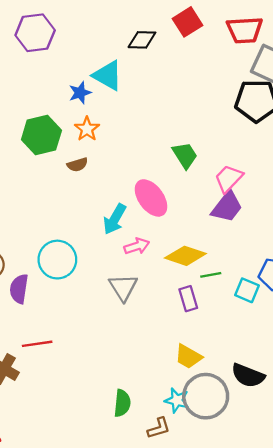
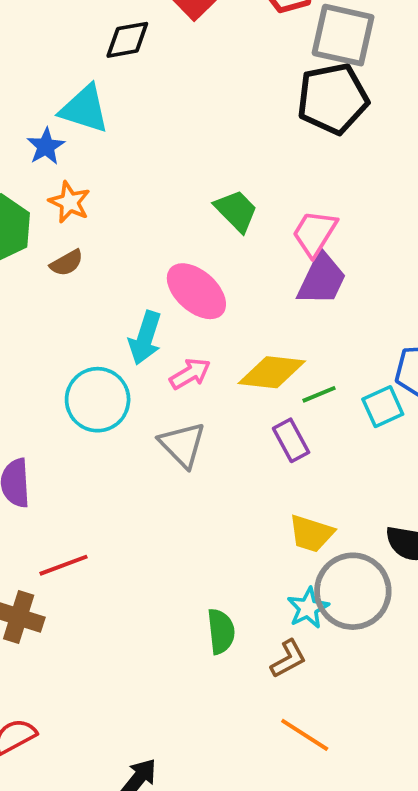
cyan circle: (57, 260) -> (98, 400), moved
cyan square: (247, 290) -> (383, 407), turned -35
cyan star: (177, 400) -> (308, 608), turned -30

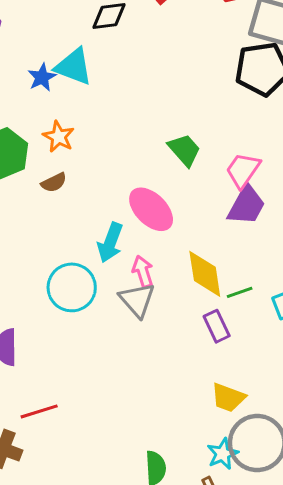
blue star: (46, 146) -> (42, 77), moved
yellow diamond: (272, 372) -> (205, 274), turned 72
pink arrow: (190, 374) -> (143, 272), turned -80
gray triangle: (182, 445) -> (137, 300), moved

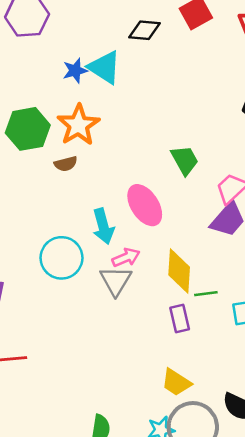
orange star: (59, 137) -> (78, 125), size x1.5
cyan arrow: (110, 243) -> (103, 226), turned -48
pink arrow: (143, 272) -> (126, 257), turned 72

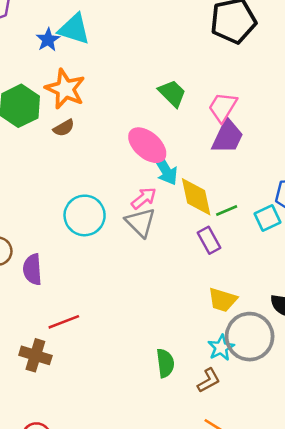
cyan arrow: (103, 226) -> (165, 169), moved

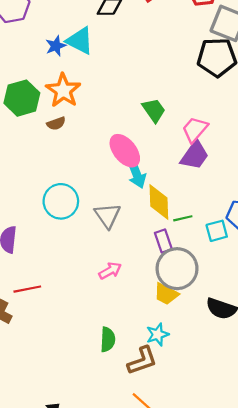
pink arrow: (144, 198) -> (110, 271), moved
gray circle: (250, 337) -> (177, 269), moved
brown L-shape: (209, 380) -> (142, 361), size x1.4

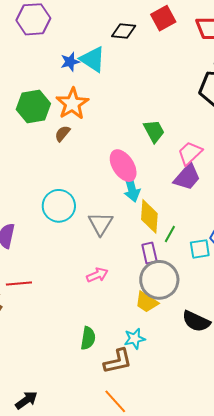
brown semicircle: (56, 124) -> (62, 133), turned 144
green line: (183, 218) -> (170, 234), turned -54

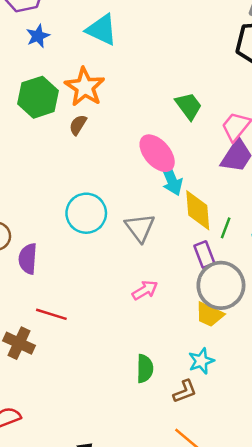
blue star: (70, 62) -> (38, 36), moved
red line: (19, 283) -> (51, 314), turned 30
brown L-shape: (118, 361) -> (185, 391), size x0.7

